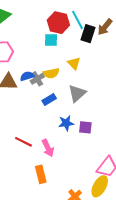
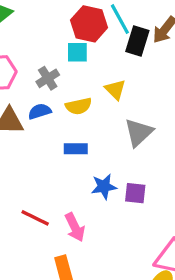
gray cross: (37, 79) -> (48, 78), moved
gray triangle: (77, 93) -> (139, 133), moved
blue rectangle: (49, 100) -> (76, 149), turned 32

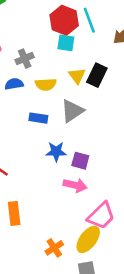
black rectangle: (137, 41) -> (97, 75), moved
cyan square: (77, 52) -> (66, 43), moved
gray triangle: (139, 133) -> (72, 111), moved
pink arrow: (75, 227) -> (75, 185), moved, turned -60

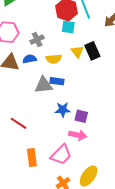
black rectangle: (97, 75) -> (92, 51), turned -48
gray triangle: (72, 111) -> (44, 85), moved, turned 30
blue rectangle: (38, 118) -> (57, 81), moved
pink trapezoid: (101, 216) -> (61, 155), moved

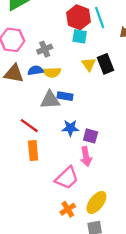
yellow semicircle: (54, 59) -> (52, 72), moved
red line: (18, 123) -> (29, 126), moved
pink arrow: (78, 135) -> (86, 157), turned 66
orange rectangle: (32, 157) -> (33, 151), moved

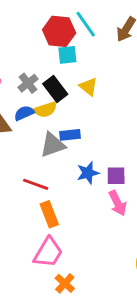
black rectangle: (106, 64) -> (55, 89), moved
pink trapezoid: (67, 178) -> (48, 252), moved
orange cross: (68, 209) -> (65, 283), moved

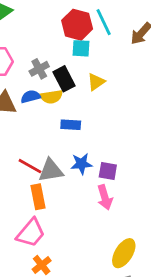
yellow triangle: (88, 87) -> (96, 82), turned 36
gray triangle: (53, 145) -> (51, 170), moved

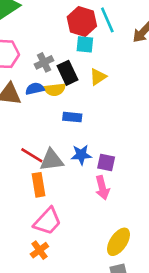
pink trapezoid: (31, 233) -> (47, 221), moved

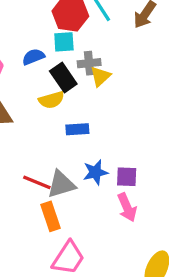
cyan square: (85, 44) -> (64, 42), moved
gray cross: (44, 62) -> (89, 63), moved, turned 30
blue semicircle: (35, 89) -> (33, 57), moved

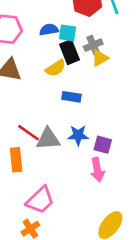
cyan square: (64, 42) -> (67, 33), moved
gray cross: (89, 63) -> (93, 45), turned -30
yellow semicircle: (51, 100) -> (56, 68), turned -30
orange rectangle: (51, 216) -> (16, 160), moved

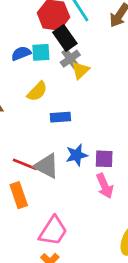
black rectangle: (70, 52) -> (65, 38), moved
gray triangle: (48, 139) -> (47, 166), turned 45

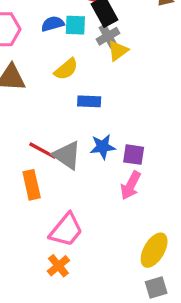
pink arrow: (105, 186) -> (131, 185), turned 45

